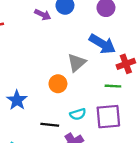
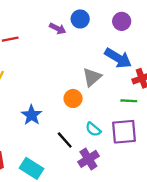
cyan semicircle: (78, 114) -> (93, 129), turned 56
black line: (50, 125) -> (65, 140), turned 42

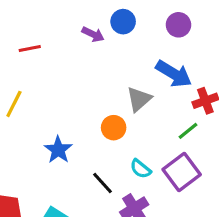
green line: (129, 101) -> (188, 131), turned -42
purple square: (124, 132) -> (182, 172), turned -32

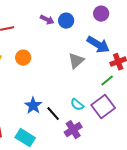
blue circle: (123, 22) -> (66, 21), moved
orange circle: (114, 128) -> (23, 58), moved
blue star: (58, 150) -> (33, 106), moved

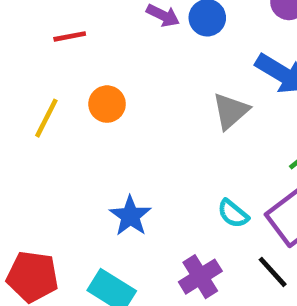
black line: (53, 114) -> (273, 272), moved
purple cross: (73, 130) -> (200, 277), moved

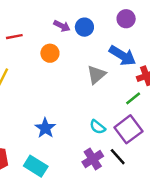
orange circle: (107, 104) -> (50, 53), moved
purple cross: (200, 277) -> (93, 159), moved

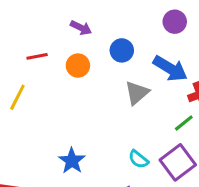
purple arrow: (62, 26) -> (81, 28), moved
blue circle: (84, 27) -> (122, 50), moved
red line: (14, 37) -> (37, 56), moved

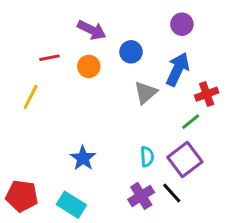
purple arrow: (81, 28) -> (92, 30), size x1.4
blue arrow: (170, 69) -> (178, 69), turned -96
cyan semicircle: (138, 159) -> (147, 157), turned -132

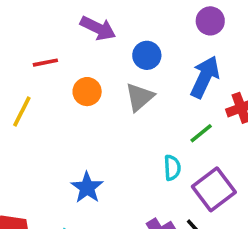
orange circle: (89, 66) -> (87, 92), moved
gray triangle: (146, 93) -> (140, 97), moved
green line: (191, 122) -> (201, 133), moved
cyan semicircle: (147, 157) -> (172, 168), moved

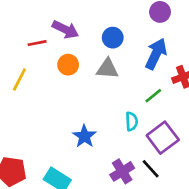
purple arrow: (98, 28) -> (65, 30), moved
gray triangle: (140, 97) -> (107, 69), turned 45
blue star: (87, 188) -> (84, 136), moved

